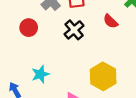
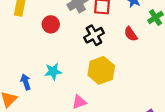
yellow hexagon: (103, 76) -> (101, 70), moved

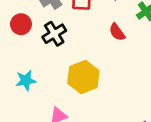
black cross: (94, 35) -> (54, 34), moved

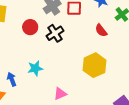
yellow hexagon: (83, 77) -> (94, 65), moved

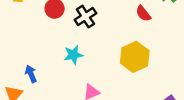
cyan star: (35, 68) -> (73, 55), moved

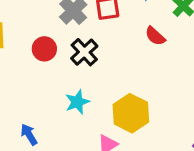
yellow hexagon: (135, 57) -> (131, 113), moved

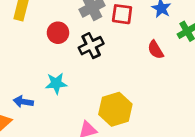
cyan star: (77, 102) -> (56, 83), moved
blue arrow: (29, 134) -> (23, 102), turned -66

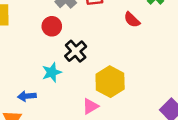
red circle: (58, 33) -> (52, 26), moved
black cross: (91, 46) -> (76, 51), moved

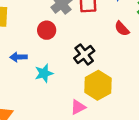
black cross: (76, 51) -> (84, 54), moved
blue arrow: (27, 96) -> (19, 57), moved

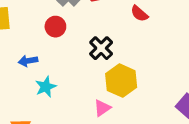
cyan star: (44, 73) -> (46, 87), moved

